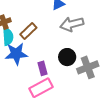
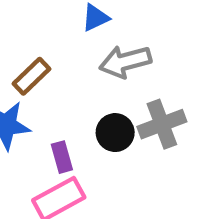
gray cross: (88, 67) -> (162, 124), moved

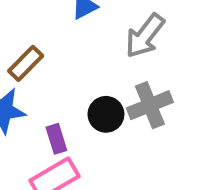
gray arrow: (125, 62) -> (145, 36), moved, turned -36

